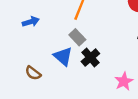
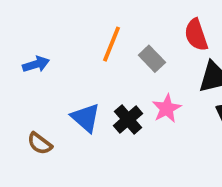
gray rectangle: (77, 37) -> (152, 59), moved
pink star: (124, 81) -> (167, 108), moved

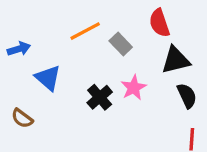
orange line: (111, 44) -> (85, 31), turned 40
blue triangle: (86, 118) -> (48, 78), moved

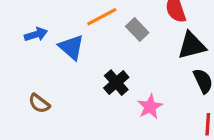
blue triangle: (48, 78) -> (71, 47), moved
pink star: (134, 88) -> (150, 107), moved

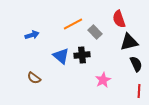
blue triangle: (71, 47) -> (61, 56), moved
black cross: (116, 83) -> (82, 55), moved, turned 35

